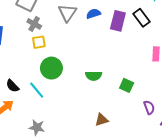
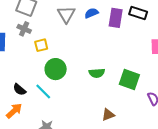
black rectangle: (141, 18) -> (138, 13), turned -30
gray cross: (34, 24) -> (24, 29), moved
green square: (127, 85) -> (129, 79), size x1.5

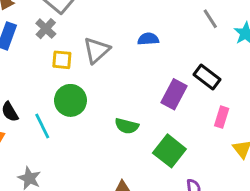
black rectangle: (138, 13) -> (207, 77), moved
gray triangle: (66, 14) -> (97, 50), moved
purple rectangle: (116, 18) -> (174, 94), moved

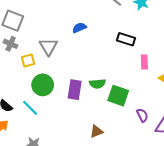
purple rectangle: (174, 94) -> (75, 90), moved
green semicircle: (127, 126) -> (97, 84), moved

